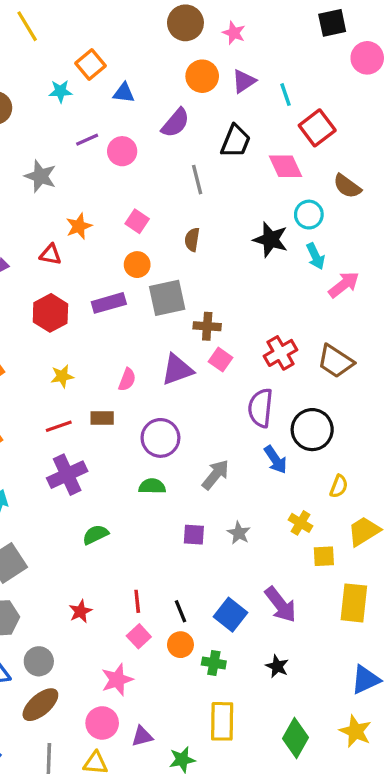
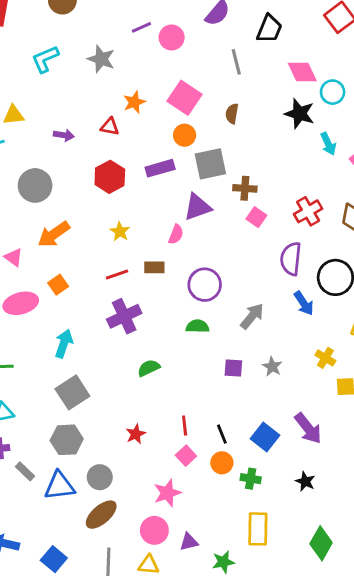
pink diamond: (286, 166) -> (302, 72), moved
pink square: (137, 221) -> (185, 98), size x1.6
cyan arrow: (316, 256) -> (328, 144), moved
purple triangle: (177, 370) -> (197, 207), moved
yellow star: (62, 376) -> (120, 231), turned -30

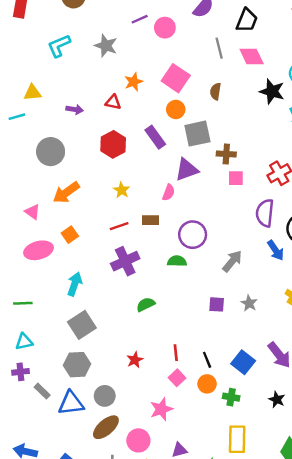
pink diamond: (302, 72) -> (252, 57), moved
purple rectangle: (160, 168) -> (155, 137), turned 70
pink square: (256, 217) -> (236, 178), turned -35
green semicircle: (197, 326) -> (177, 261), moved
pink circle: (154, 530) -> (138, 440), moved

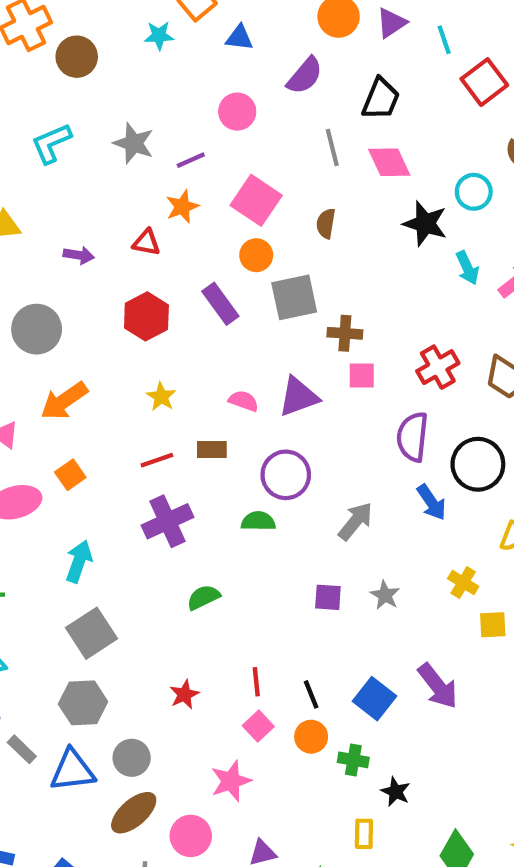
purple line: (140, 19) -> (191, 160), moved
purple triangle: (187, 170) -> (298, 397), moved
pink semicircle: (169, 193) -> (244, 401), turned -91
black star: (277, 400) -> (396, 792), moved
yellow rectangle: (237, 439) -> (364, 834), size x0.6

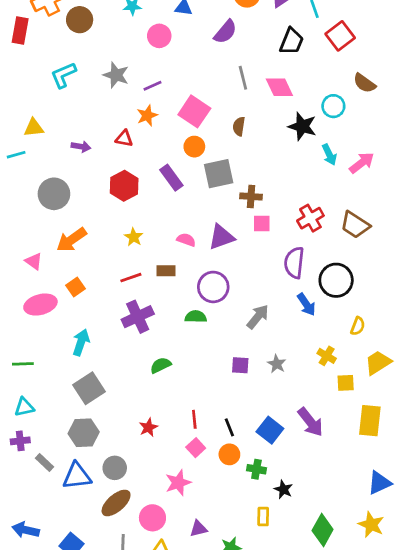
black trapezoid: (381, 99) -> (292, 41), moved
pink circle: (237, 112) -> (159, 36), moved

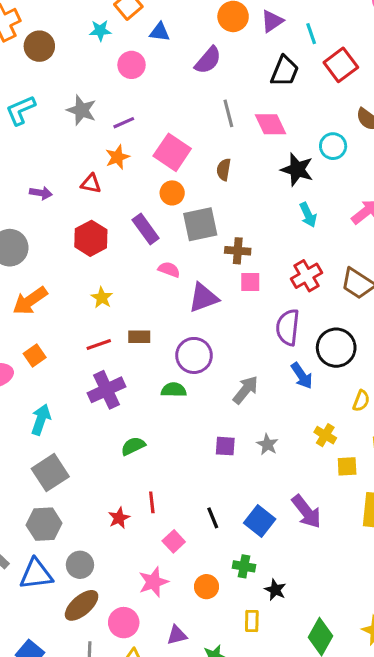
cyan arrow: (329, 155) -> (308, 215), moved
pink semicircle: (186, 240) -> (169, 270), moved
red line: (194, 419) -> (152, 502), moved
orange circle: (229, 454) -> (206, 587), moved

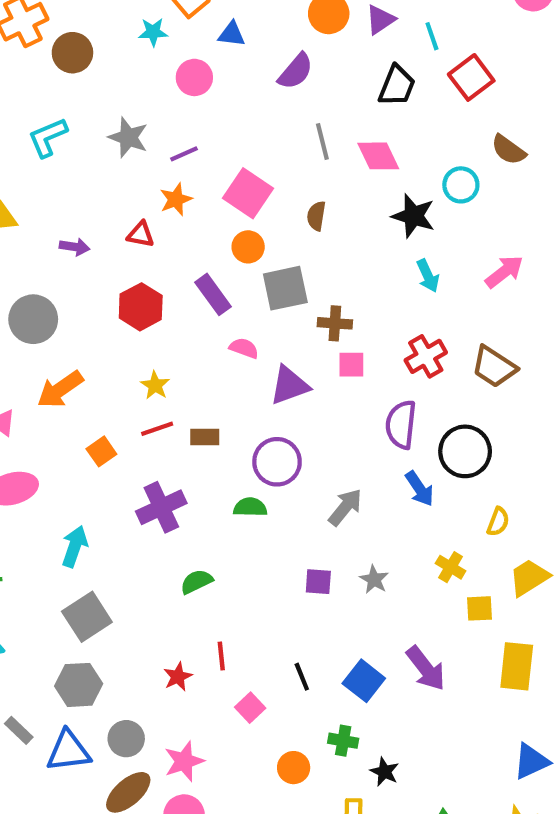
red line: (99, 345) -> (157, 429), moved
orange square: (35, 355) -> (101, 451), moved
pink star: (153, 582) -> (184, 761), moved

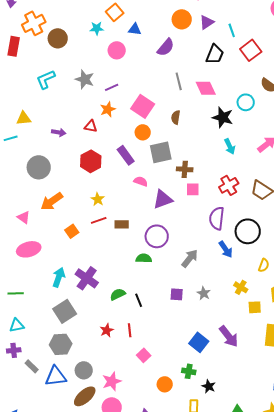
purple cross: (161, 507) -> (87, 278), moved, turned -30
red star: (178, 677) -> (107, 330), moved
black line: (302, 677) -> (139, 300), moved

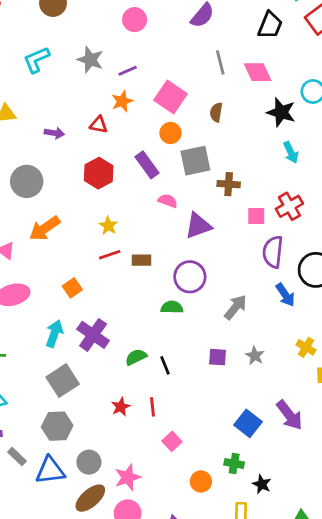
pink square: (193, 189) -> (256, 216), moved
orange square: (72, 231) -> (72, 288), moved

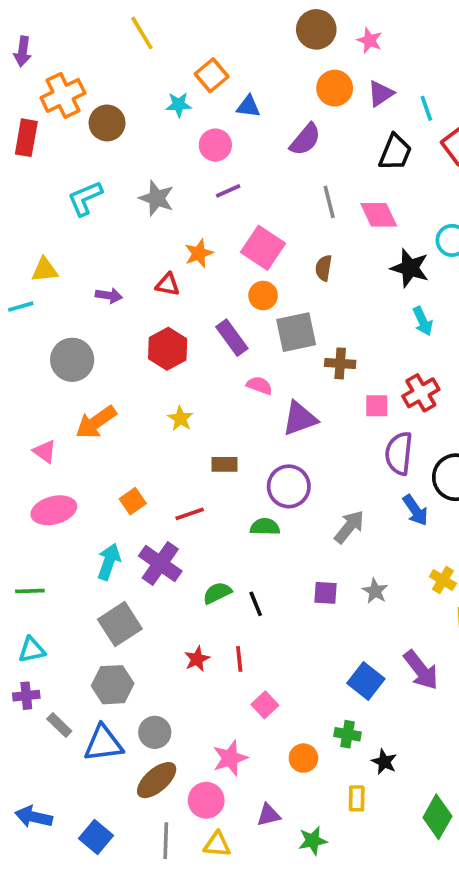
purple line: (128, 71) -> (228, 191), moved
red line: (110, 255) -> (190, 514), moved
pink star: (128, 477) -> (230, 758), moved

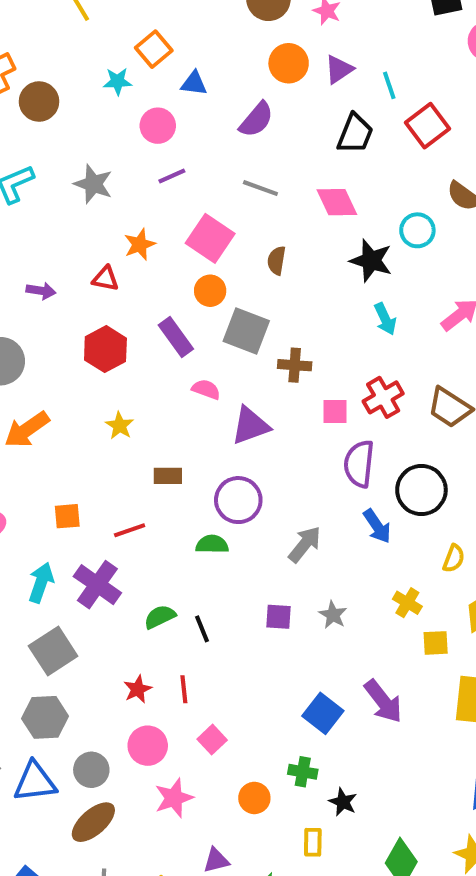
gray line: (329, 202) -> (260, 188), moved, turned -56
gray square: (296, 332) -> (246, 331), turned 33
orange square: (133, 501) -> (67, 516), turned 30
pink circle: (206, 800) -> (148, 746), moved

